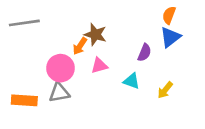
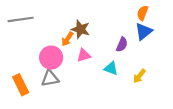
orange rectangle: (24, 100) -> (21, 85), turned 60

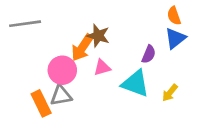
orange semicircle: (143, 13) -> (174, 16), turned -40
orange arrow: (67, 39) -> (82, 48), size x1.5
cyan triangle: (111, 68) -> (135, 83), size x1.6
orange rectangle: (21, 85) -> (41, 103), moved

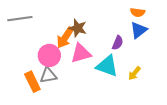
orange semicircle: (174, 16) -> (138, 12), turned -64
pink triangle: (102, 68) -> (81, 53), size x1.5

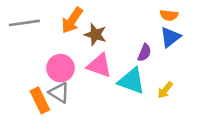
orange arrow: (65, 38) -> (72, 20), moved
pink triangle: (81, 53) -> (99, 66), turned 35
gray triangle: (48, 75) -> (59, 93), turned 42

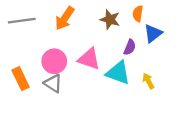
orange semicircle: (169, 15) -> (138, 14), moved, turned 91
brown star: (95, 35) -> (110, 19), moved
yellow arrow: (165, 90) -> (148, 81), turned 112
orange rectangle: (40, 100) -> (21, 79), moved

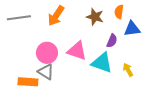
blue triangle: (153, 33) -> (132, 29), turned 30
orange rectangle: (21, 79) -> (28, 82), moved, turned -60

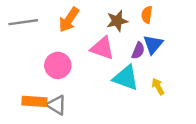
brown star: (95, 17) -> (117, 21), turned -30
blue triangle: (132, 29) -> (153, 44), moved, turned -42
pink triangle: (77, 51) -> (102, 48), moved
gray triangle: (46, 72) -> (57, 105), moved

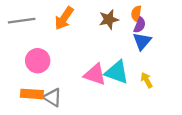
pink triangle: (102, 48) -> (95, 74), moved
purple semicircle: (138, 51) -> (140, 25), moved
pink circle: (58, 65) -> (38, 61), moved

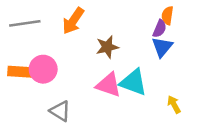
orange semicircle: (136, 14) -> (167, 16), moved
brown star: (109, 19) -> (107, 47), moved
yellow arrow: (147, 80) -> (174, 104), moved
orange rectangle: (32, 94) -> (21, 72), moved

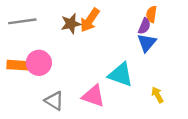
orange arrow: (73, 21) -> (90, 20), moved
brown star: (107, 47) -> (71, 24), moved
pink triangle: (109, 85) -> (93, 96), moved

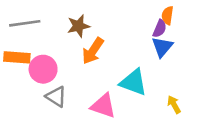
orange arrow: (90, 20) -> (93, 51), moved
orange rectangle: (19, 65) -> (17, 57), moved
gray triangle: (54, 101) -> (56, 97), moved

